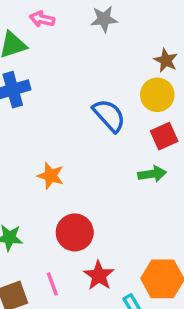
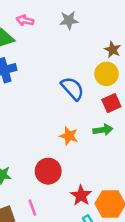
orange star: (51, 176) -> (69, 136), moved
red star: (99, 275) -> (81, 195), moved

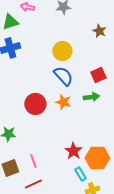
yellow circle: (107, 74) -> (62, 51), moved
blue semicircle: (72, 88) -> (63, 76), moved
red circle: (48, 171) -> (35, 104), moved

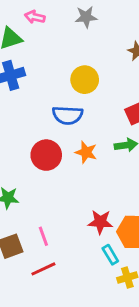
blue semicircle: (63, 76) -> (68, 115), moved, turned 135
red star: (73, 151) -> (100, 222), turned -30

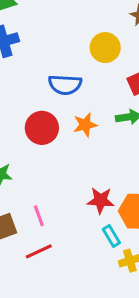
yellow circle: (85, 80) -> (105, 48), moved
orange star: (86, 152) -> (85, 125), turned -30

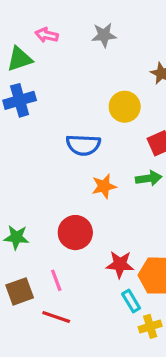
red circle: (42, 128) -> (75, 233), moved
red line: (39, 251) -> (56, 317), turned 44

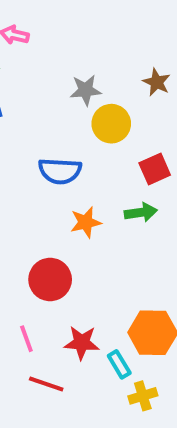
gray star: (104, 35) -> (86, 90), moved
red star: (120, 264) -> (82, 343), moved
red line: (56, 317) -> (46, 384), moved

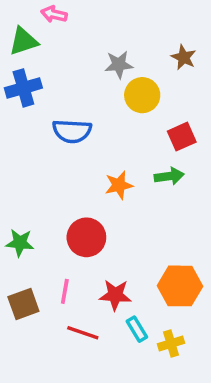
blue semicircle: (60, 171) -> (72, 131), moved
pink line: (26, 339) -> (65, 291), turned 30
cyan rectangle: (119, 364) -> (137, 329), moved

